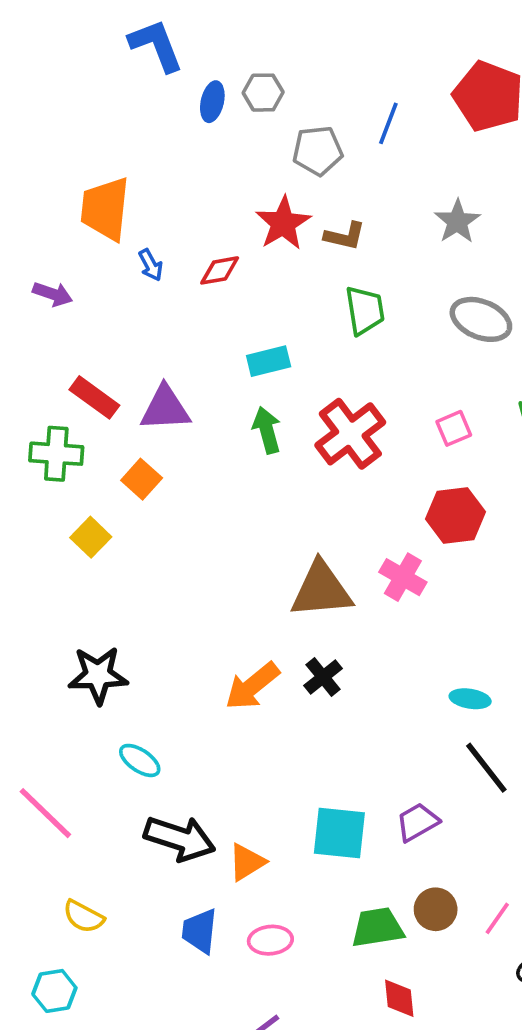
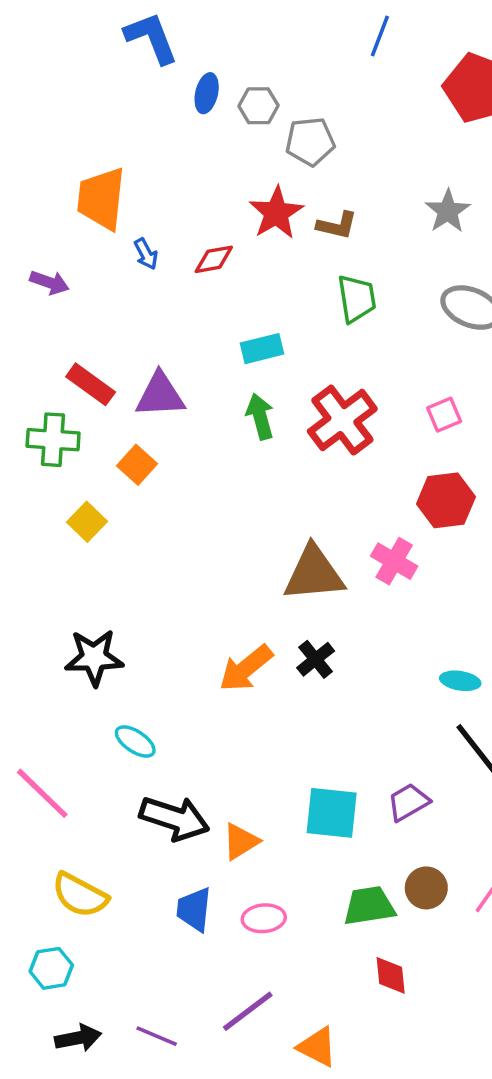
gray hexagon: (263, 93) -> (258, 106), moved
blue line: (388, 123) -> (380, 36), moved
yellow semicircle: (83, 917) -> (80, 895), size x1.4

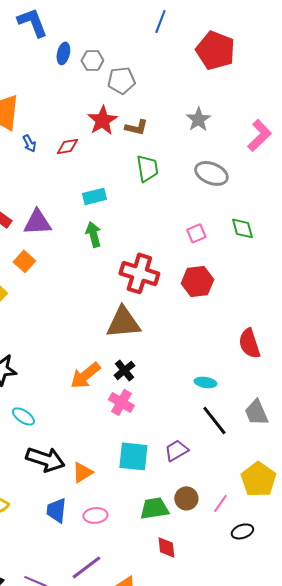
red cross: (342, 420) -> (139, 273), moved, turned -36
pink cross: (394, 561) -> (121, 402), moved

